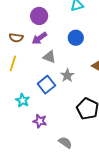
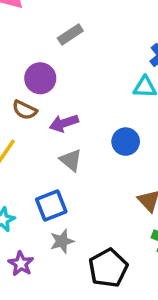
purple circle: (39, 16) -> (40, 78), moved
gray star: (67, 75) -> (62, 241), moved

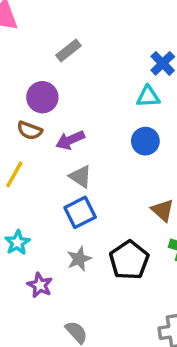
blue circle: (126, 142) -> (145, 141), moved
blue square: (51, 206) -> (80, 212), moved
black pentagon: (108, 268) -> (129, 260), moved

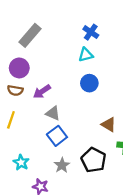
gray rectangle: (69, 50) -> (30, 35), size x1.5

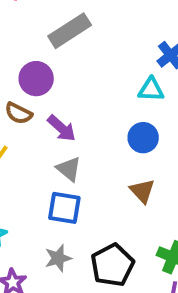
purple arrow: (42, 92) -> (62, 128), turned -120
brown triangle: (109, 125) -> (142, 191), moved
blue square: (57, 136) -> (64, 208), turned 30

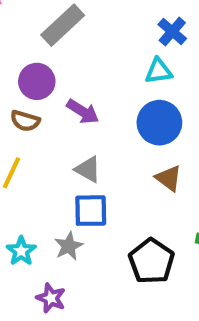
purple arrow: (62, 128) -> (83, 112), moved
blue circle: (143, 138) -> (159, 123), size x1.4
gray star: (58, 258) -> (69, 246), moved

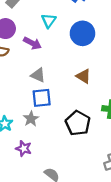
cyan triangle: (159, 71) -> (49, 21), moved, turned -42
blue circle: (159, 123) -> (82, 33), moved

